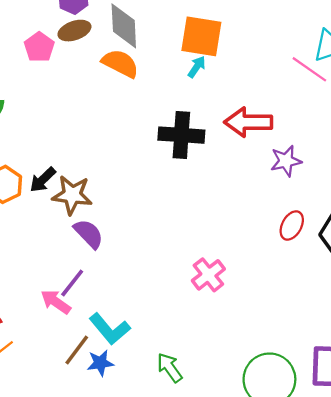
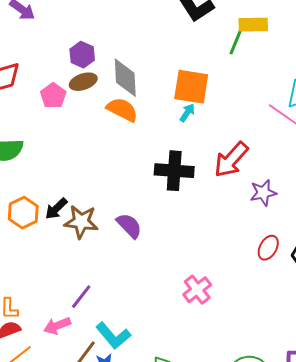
red arrow: (248, 122) -> (231, 160), turned -48
purple semicircle: (89, 234) -> (129, 226), moved
pink arrow: (56, 302) -> (57, 326), moved, turned -56

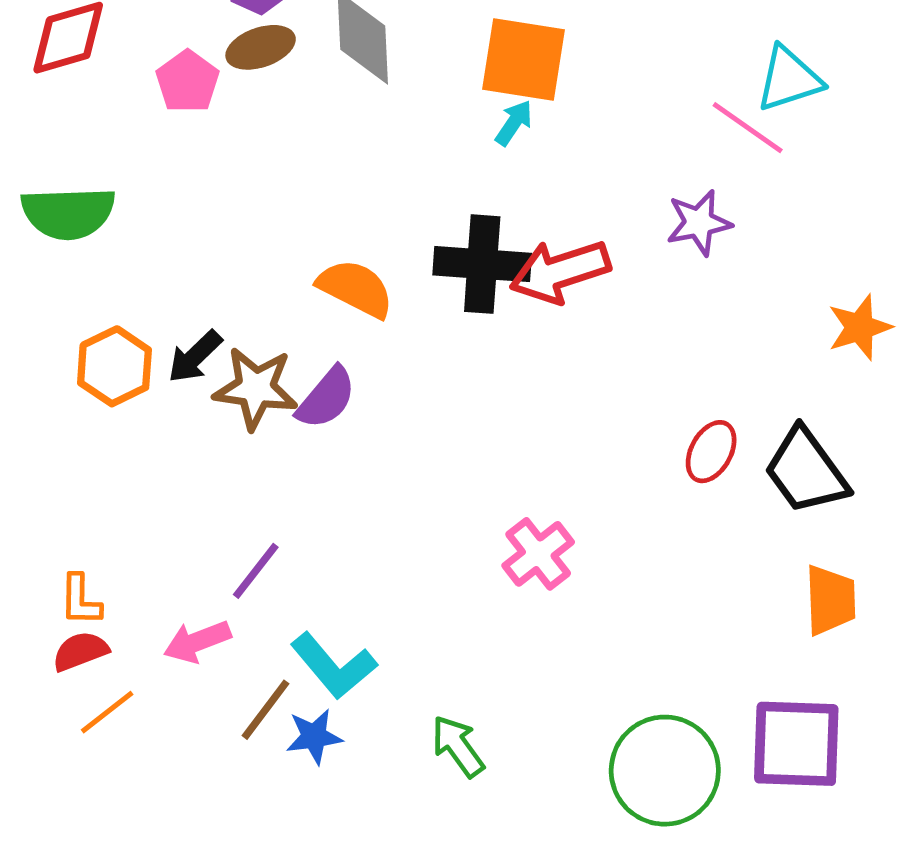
orange semicircle: (122, 110) -> (356, 288), moved
red arrow: (231, 160) -> (560, 271), moved, turned 30
purple star: (263, 193) -> (699, 223), moved
purple semicircle: (129, 226) -> (326, 398), moved, turned 84

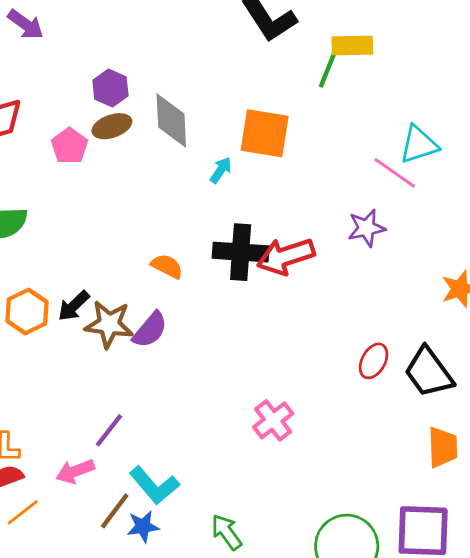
cyan arrow: (514, 123) -> (221, 170), moved
orange semicircle: (356, 288) -> (167, 266), size x0.7

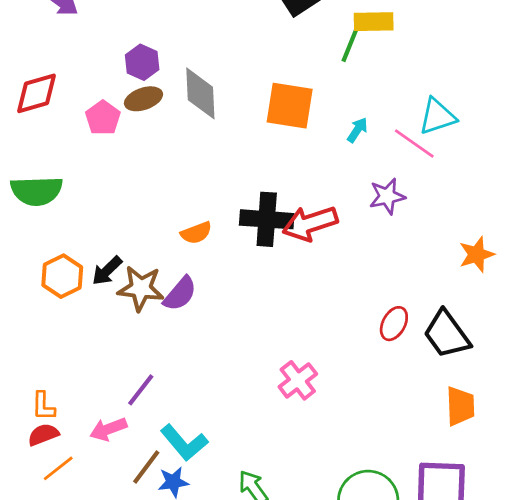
cyan arrow: (221, 170) -> (357, 130), moved
orange semicircle: (167, 266) -> (196, 233), turned 132

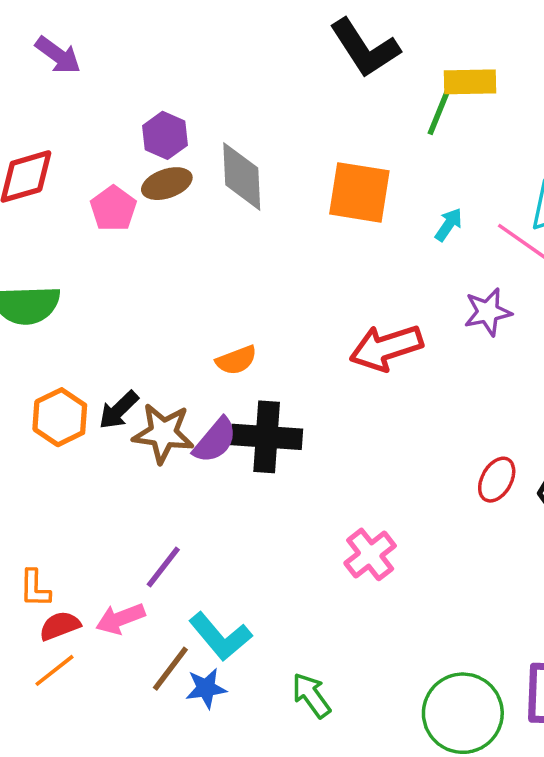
black cross: (267, 219) -> (267, 437), moved
red semicircle: (43, 435) -> (60, 626), moved

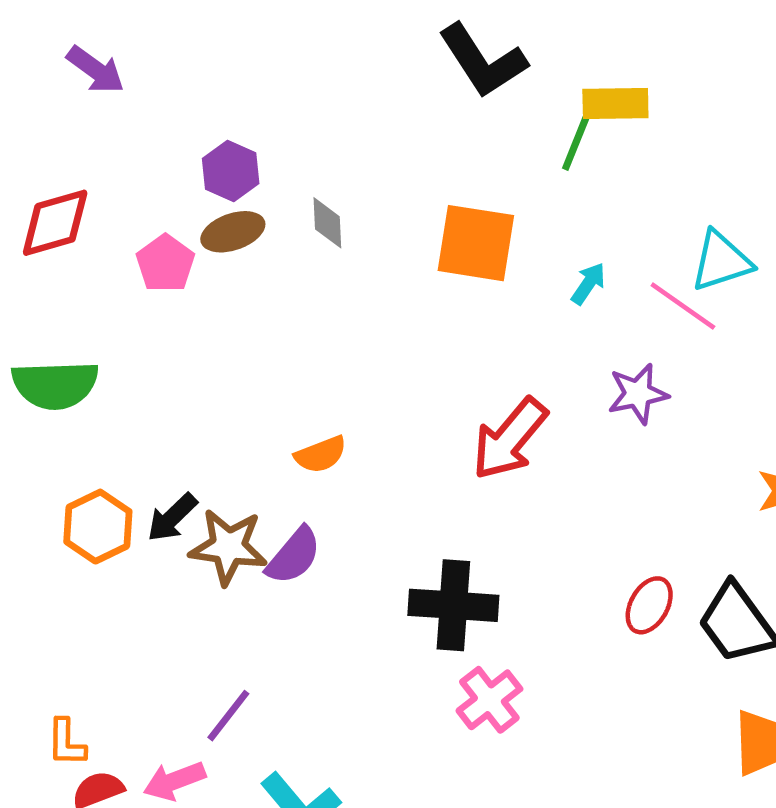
gray diamond: (242, 176) -> (327, 223), size x0.6
red arrow: (386, 348) -> (510, 439), turned -32
black cross: (267, 437) -> (453, 605), moved

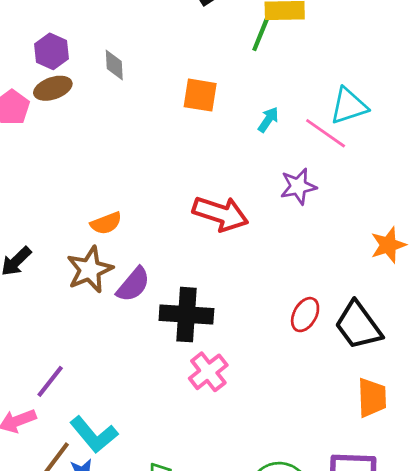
gray diamond: (327, 223) -> (114, 65), moved
orange square: (476, 243) -> (200, 95), size x0.7
red arrow: (510, 439) -> (221, 214), turned -112
brown star: (228, 547) -> (90, 270), moved, turned -30
purple semicircle: (294, 556) -> (133, 285), moved

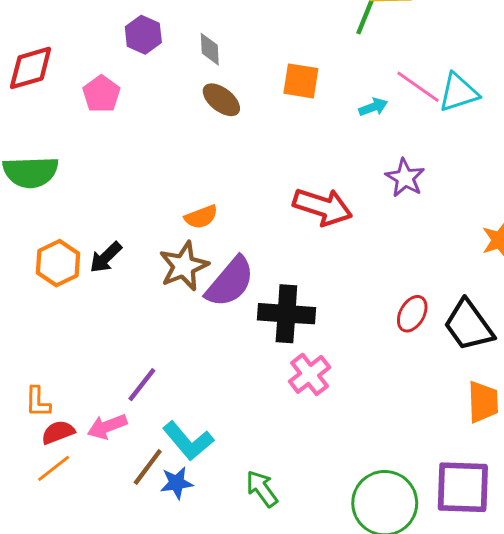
brown ellipse: (53, 88) -> (221, 100), moved, turned 57
cyan arrow: (268, 120) -> (373, 107), turned 35
pink line: (326, 133) -> (418, 87), moved
purple star: (298, 186) -> (405, 178), turned -30
purple semicircle: (133, 285) -> (230, 282), size x1.4

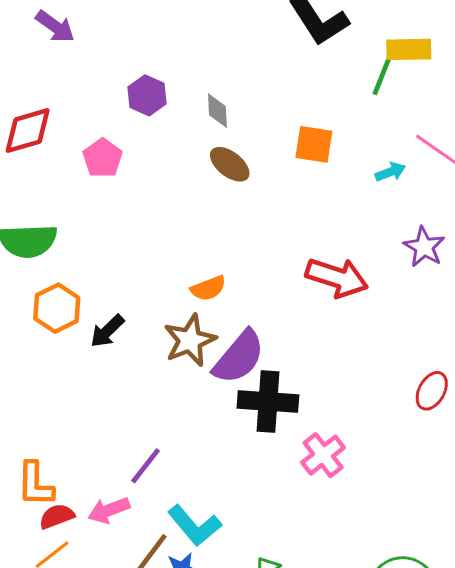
orange hexagon: (58, 263) -> (57, 308), moved
black cross: (286, 314) -> (268, 402), moved
orange L-shape: (38, 402) -> (35, 484), size x1.4

